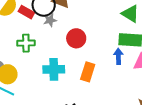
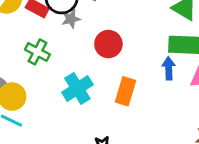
green cross: (26, 43) -> (37, 52), turned 30
cyan cross: (54, 69) -> (77, 88), turned -30

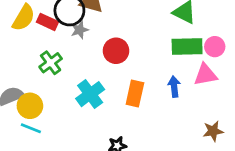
green cross: (37, 52) -> (51, 63), turned 30
blue arrow: (169, 68) -> (174, 87), moved

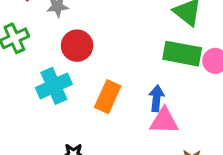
red circle: (116, 51) -> (77, 46), moved
pink triangle: (205, 75) -> (164, 121), moved

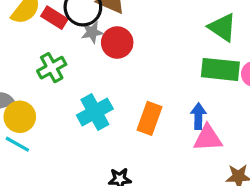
red circle: (77, 46) -> (117, 43), moved

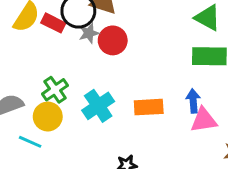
green cross: (52, 68) -> (55, 90), moved
yellow circle: (20, 117) -> (48, 117), moved
orange rectangle: (149, 118) -> (149, 107), turned 72

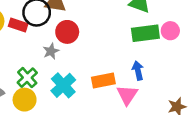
gray star: (89, 33) -> (51, 51), moved
pink triangle: (204, 120) -> (127, 95), moved, turned -40

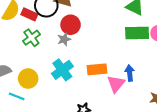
gray star: (51, 51) -> (64, 39), moved
blue arrow: (138, 70) -> (130, 73), moved
green cross: (27, 78) -> (31, 38), moved

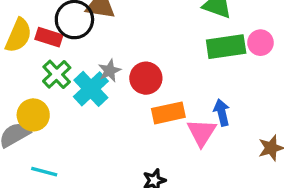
red circle: (71, 25) -> (146, 78), moved
cyan cross: (62, 70) -> (91, 89), moved
yellow circle: (28, 79) -> (33, 115), moved

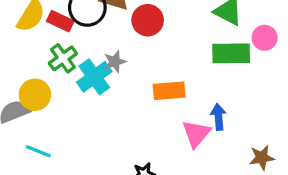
pink circle: (260, 43) -> (265, 38), moved
red circle: (146, 78) -> (148, 20), moved
orange rectangle: (168, 113) -> (169, 91), moved

